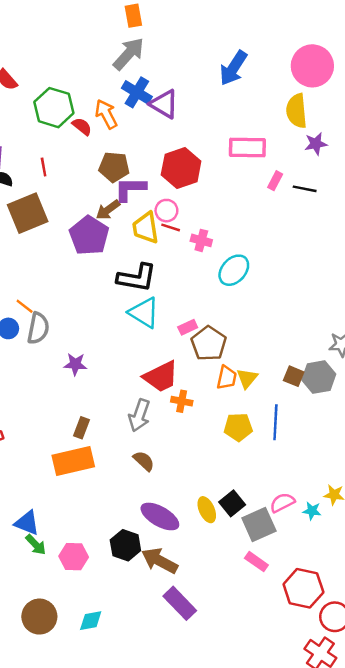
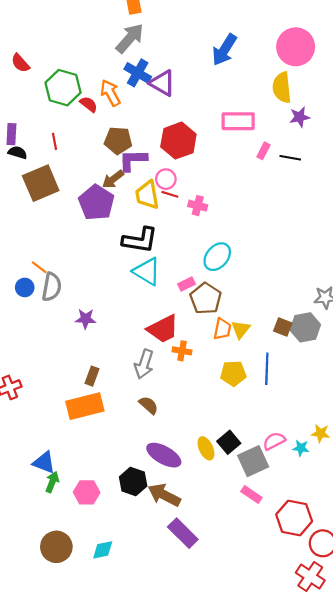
cyan ellipse: (234, 270) -> (217, 257), moved
green arrow: (36, 545) -> (52, 482), turned -114

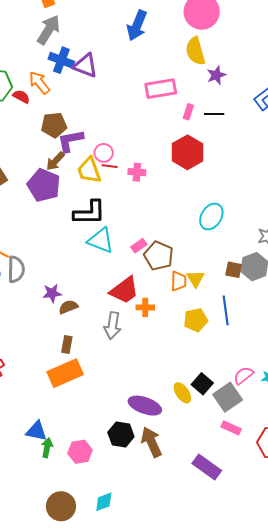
red hexagon: (178, 141) -> (187, 152), moved
cyan ellipse: (217, 257) -> (211, 217), moved
brown semicircle: (149, 405) -> (68, 307), moved, turned -54
brown arrow: (164, 495) -> (151, 442), turned 48
purple rectangle: (183, 533) -> (207, 467), moved

